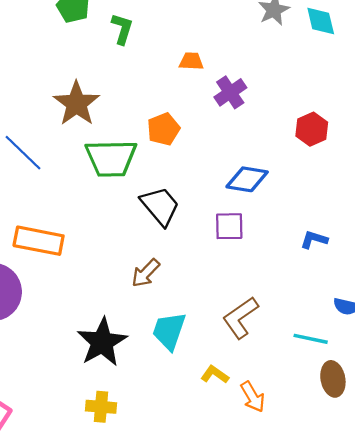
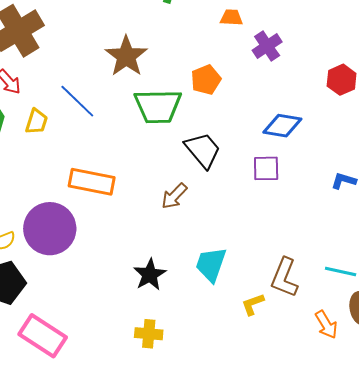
brown arrow: (146, 273) -> (174, 196), moved
brown L-shape: (240, 318) -> (284, 278), moved, turned -33
black star: (102, 342) -> (150, 275), size x0.7
yellow L-shape: (215, 374) -> (253, 304), turned -55
orange arrow: (253, 397) -> (326, 325), moved

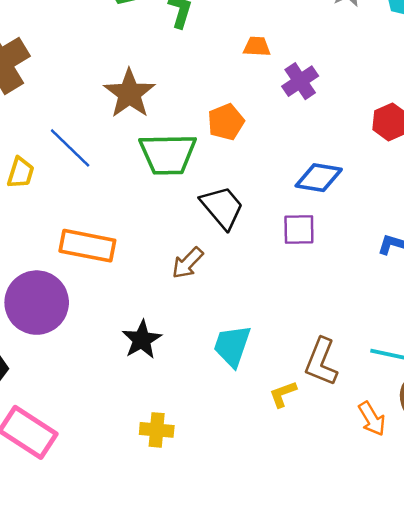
black star: (150, 275) -> (142, 340), moved

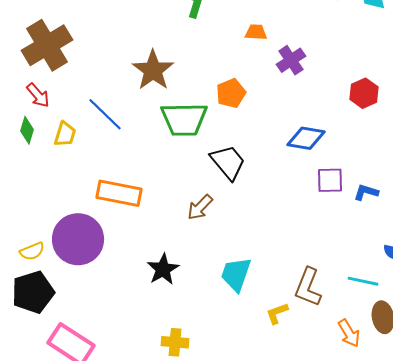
purple square: (299, 230) -> (330, 180), moved

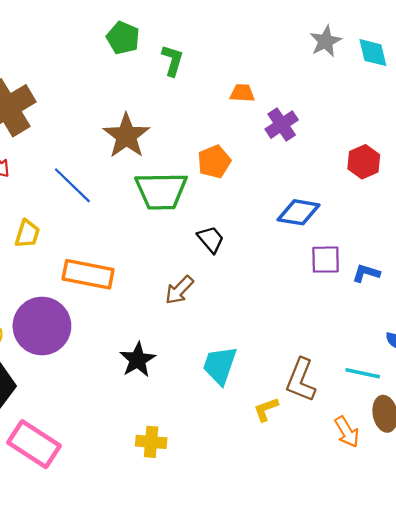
yellow trapezoid: (65, 134) -> (27, 234), moved
black trapezoid: (228, 162) -> (211, 239), size x0.7

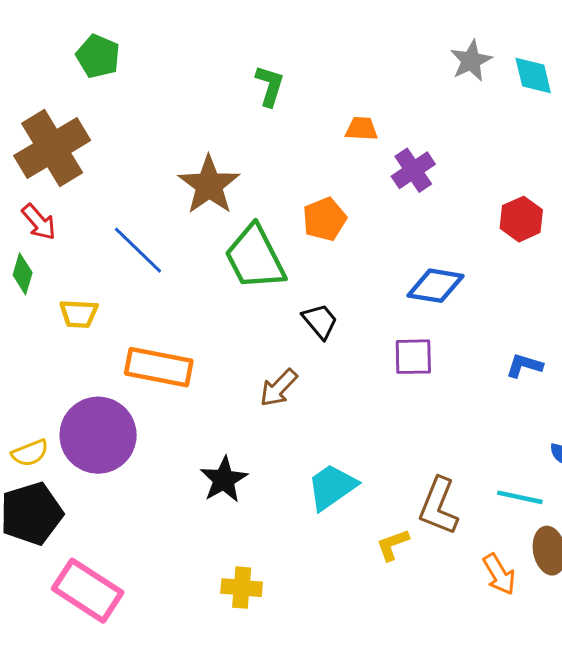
green pentagon: (123, 38) -> (98, 56), moved
green trapezoid: (161, 191) -> (255, 258), turned 64
yellow trapezoid: (27, 234) -> (79, 314), turned 76
purple square: (326, 260) -> (413, 357), moved
cyan trapezoid: (220, 365) -> (332, 487), turned 36

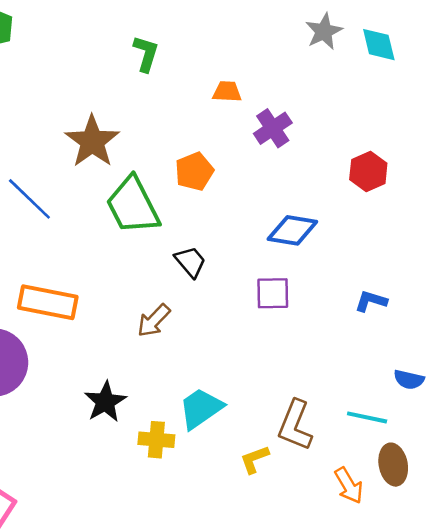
yellow cross: (242, 588) -> (156, 440), moved

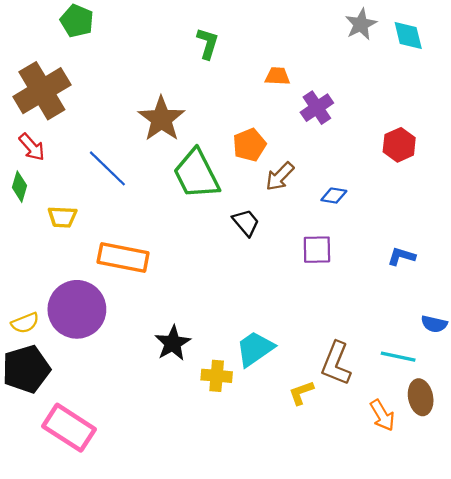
blue diamond: (292, 230) -> (334, 196), size x0.6
brown arrow: (154, 321) -> (280, 176), moved

